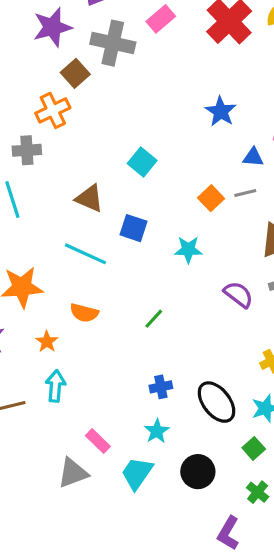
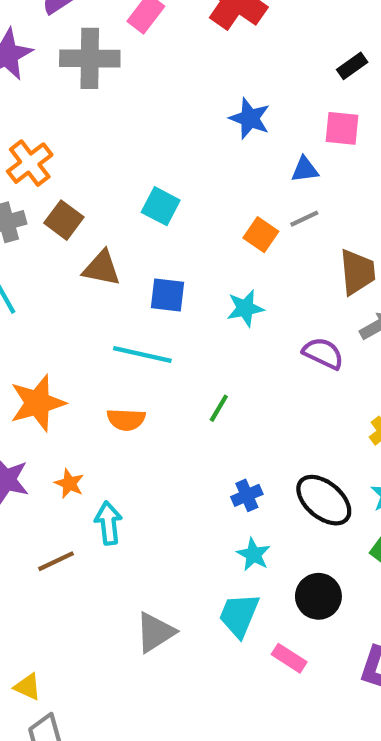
brown square: (75, 73) -> (64, 220), moved
cyan line: (85, 254) -> (142, 354), moved
orange star: (47, 342) -> (69, 484), moved
pink rectangle: (98, 441) -> (289, 658), moved

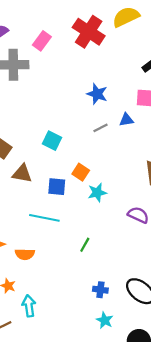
gray line: (304, 219) -> (101, 128), moved
orange square: (261, 235) -> (81, 172), moved
orange semicircle: (126, 420) -> (25, 254), moved
blue cross: (247, 495) -> (100, 290), turned 32

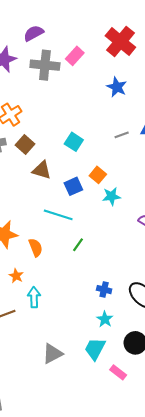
pink rectangle: (42, 41) -> (75, 56), moved
blue star: (97, 94) -> (117, 87), moved
blue square: (57, 187) -> (73, 186), turned -36
green line: (85, 245) -> (78, 245), moved
orange semicircle: (25, 254) -> (36, 247), turned -120

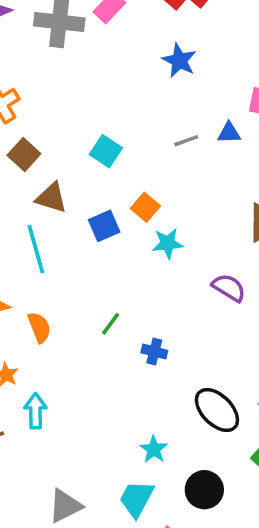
cyan line: (58, 215) -> (36, 249), moved, turned 56
blue cross: (104, 290) -> (154, 352), moved

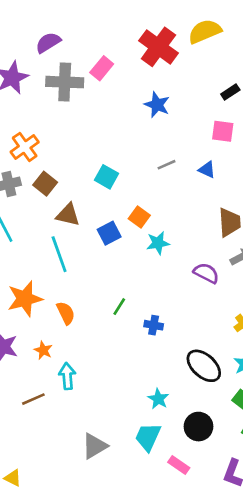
blue triangle: (229, 133) -> (207, 170), moved, turned 30

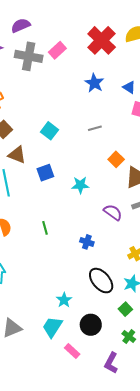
blue triangle: (207, 170) -> (129, 87), moved
orange square: (139, 217) -> (116, 159), moved
green line: (119, 307) -> (45, 228), turned -56
blue cross: (154, 325) -> (87, 242), moved

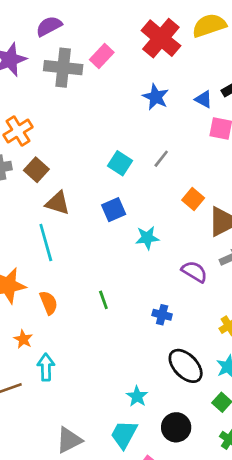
gray line: (95, 128) -> (161, 159), turned -32
cyan square: (49, 131) -> (120, 163), moved
blue square: (45, 173) -> (114, 210), moved

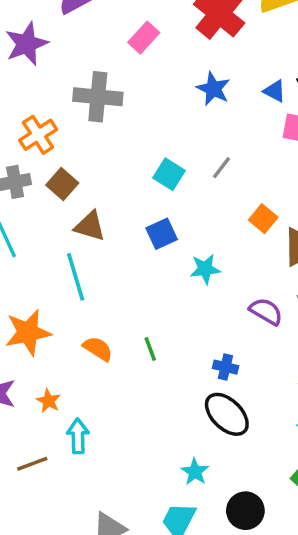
gray cross: (63, 68) -> (98, 97), moved
orange semicircle: (49, 303) -> (98, 349), moved, turned -35
black ellipse: (186, 366) -> (227, 414), moved

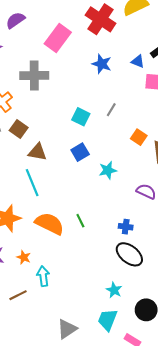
pink rectangle: (144, 38) -> (58, 38), size x1.5
orange semicircle: (98, 349) -> (50, 224), size x1.6

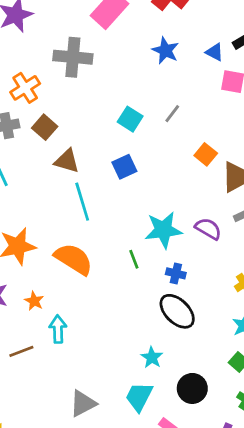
cyan star: (108, 170) -> (163, 230), moved, size x1.5
cyan line: (32, 183) -> (82, 202), moved
green line: (80, 221) -> (134, 259), moved

